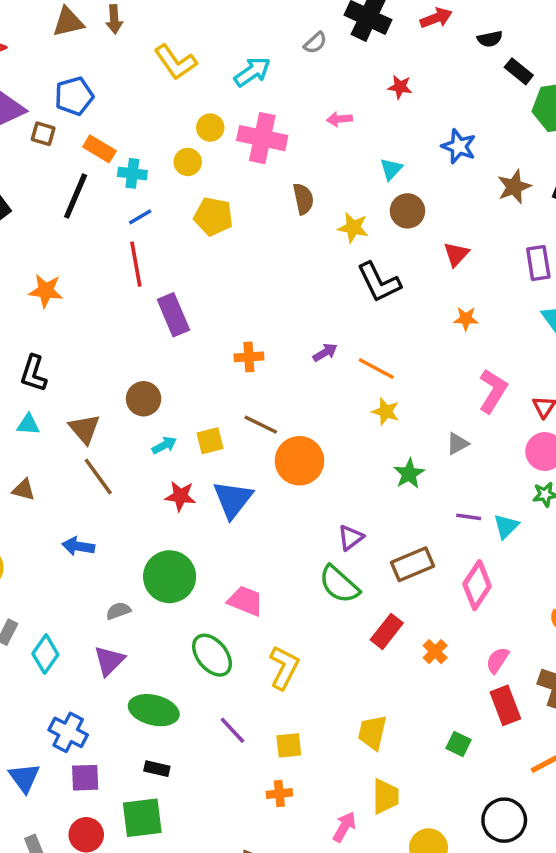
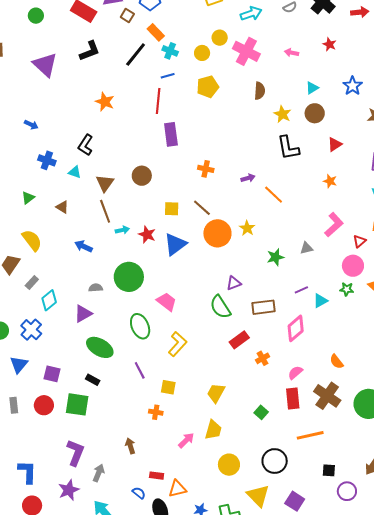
yellow pentagon: (213, 216) -> (208, 87), turned 30
yellow star: (386, 412) -> (247, 228), moved
cyan arrow: (164, 445) -> (122, 230), moved
purple line: (469, 517) -> (301, 290), turned -48
blue cross: (68, 732) -> (31, 330), moved

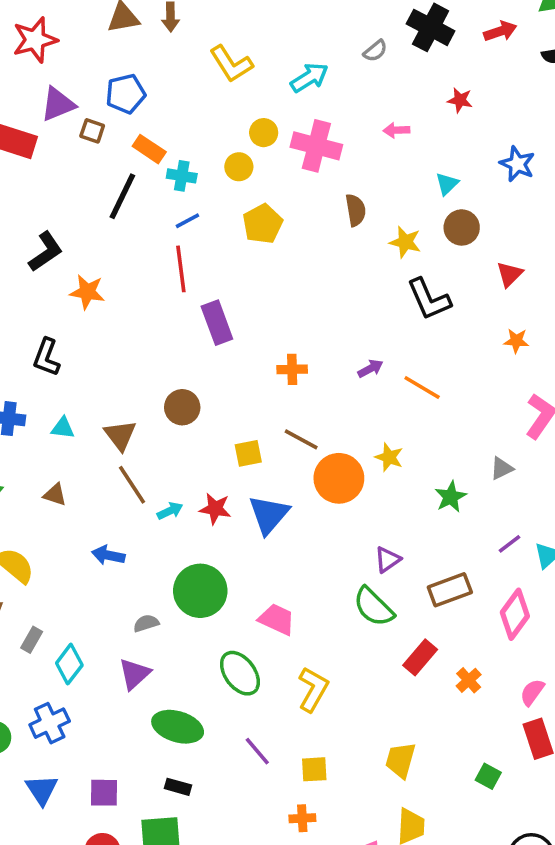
black L-shape: (90, 51) -> (46, 252), moved
black L-shape: (85, 145) -> (46, 357), moved
blue cross: (31, 330) -> (50, 723), turned 35

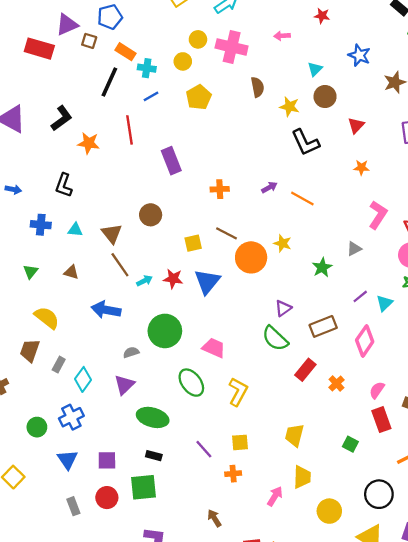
red line: (181, 269) -> (129, 130), moved
blue arrow: (108, 555) -> (106, 310), size x1.4
purple line: (257, 751) -> (204, 449), moved

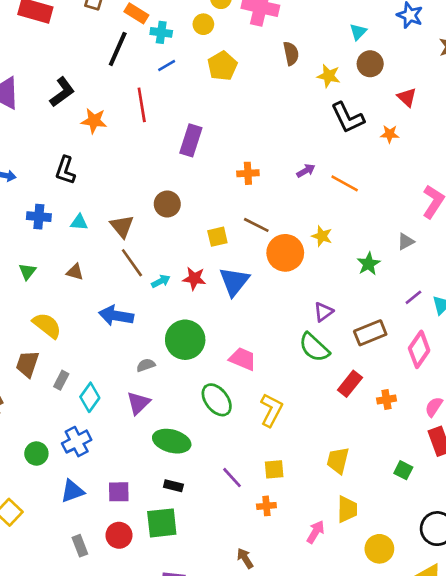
red triangle: (356, 125) -> (407, 97), turned -30
purple rectangle: (171, 161) -> (191, 140), turned 40
orange star: (361, 167) -> (390, 134), moved
orange cross: (336, 384) -> (386, 400), turned 35
blue triangle: (67, 460) -> (72, 491), turned 45

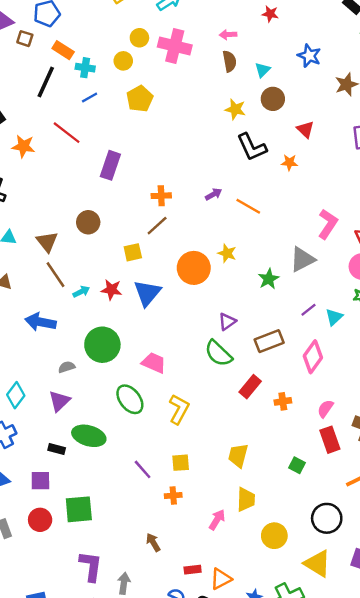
brown semicircle: (291, 54) -> (230, 61), moved
red line: (142, 105) -> (67, 133), turned -44
brown line: (256, 225) -> (157, 226), moved, turned -70
gray triangle: (406, 241) -> (302, 259), size x1.6
black rectangle: (173, 486) -> (57, 449), moved

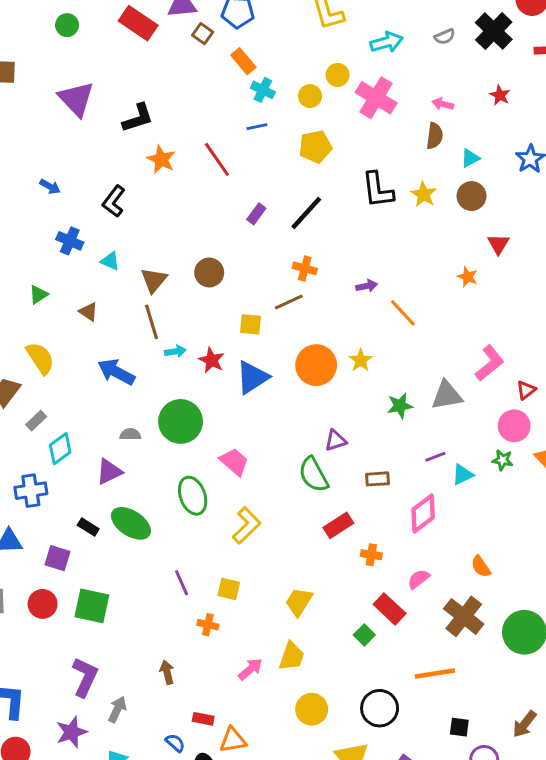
black line: (46, 82) -> (306, 213), moved
black L-shape: (252, 147) -> (378, 190), moved
purple rectangle: (110, 165) -> (256, 214), size x0.6
brown rectangle: (269, 341) -> (378, 479), size x0.7
red rectangle: (330, 440) -> (390, 609), moved, turned -45

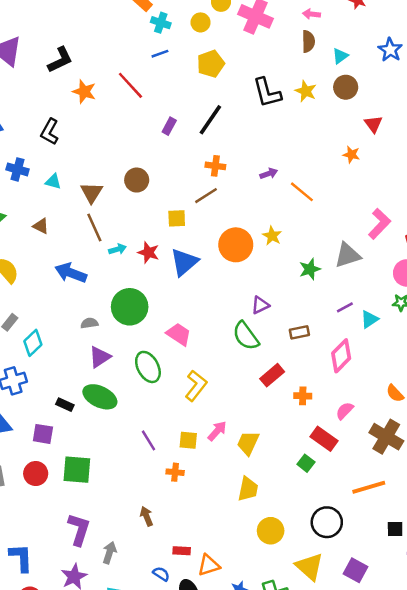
purple triangle: (109, 472) -> (100, 357), moved
pink arrow: (250, 669) -> (217, 431), moved

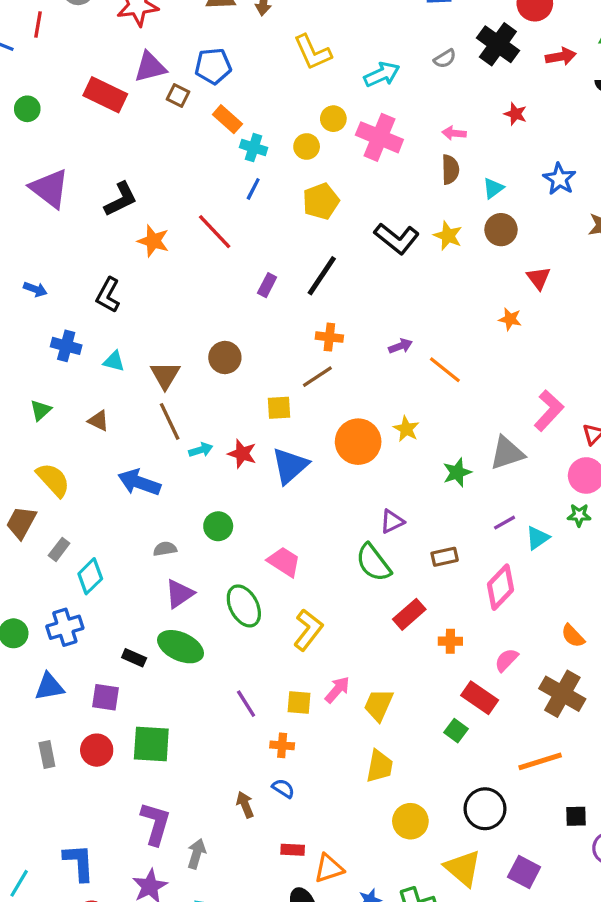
blue line: (160, 54) -> (253, 189), turned -42
black L-shape: (267, 93) -> (397, 238), turned -36
green circle: (130, 307) -> (218, 526), size x0.6
blue semicircle: (161, 574) -> (283, 788), moved

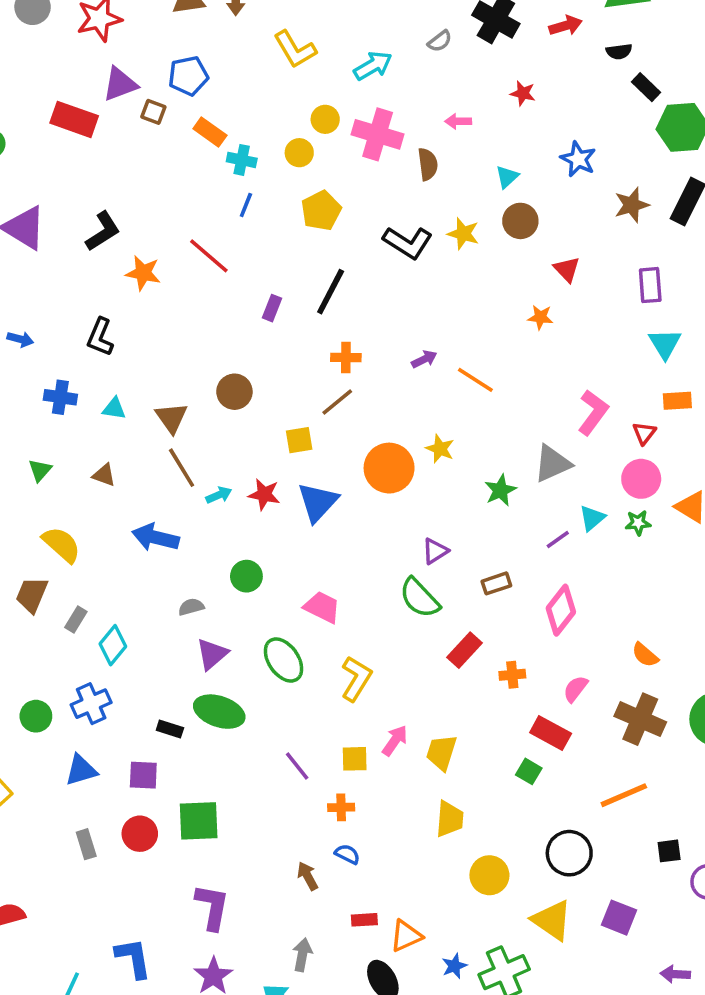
brown semicircle: (450, 170) -> (428, 164), moved
cyan triangle: (537, 538) -> (592, 518), moved
gray arrow: (197, 854) -> (302, 955), moved

